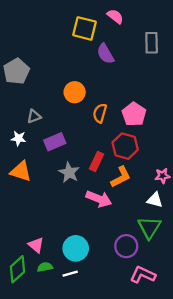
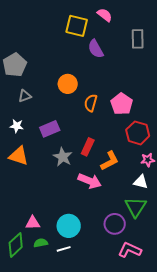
gray triangle: (34, 116) -> (25, 96), moved
red hexagon: (125, 146) -> (138, 133), moved
pink triangle: (36, 245) -> (33, 223), turned -42

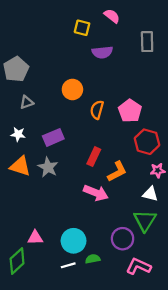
yellow square: (77, 26) -> (82, 28), size x0.7
purple semicircle: (96, 49) -> (102, 52), turned -66
gray star: (63, 157) -> (48, 167), moved
green semicircle: (41, 243) -> (93, 259), moved

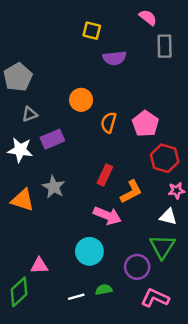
pink semicircle: (112, 16) -> (148, 18), moved
white star: (18, 134) -> (20, 150), size x1.5
purple rectangle: (53, 137) -> (52, 139), moved
orange triangle: (20, 166) -> (23, 200), moved
cyan circle: (74, 241) -> (89, 251), moved

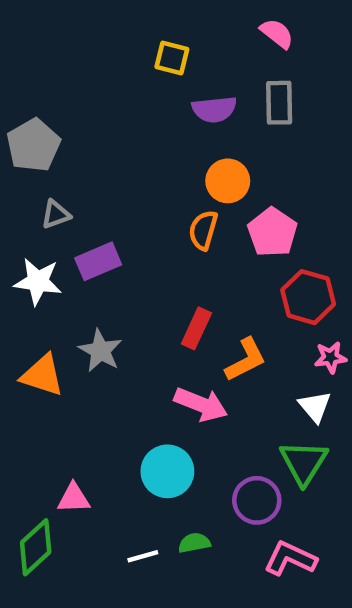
gray rectangle: (165, 46) -> (279, 103), moved
orange circle: (81, 100) -> (228, 181), moved
white triangle: (168, 217) -> (315, 407), turned 36

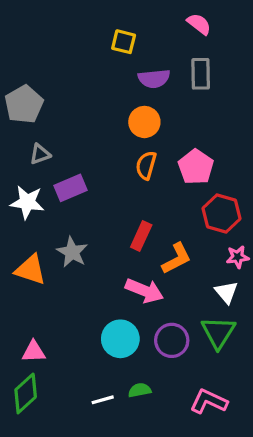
orange circle: (228, 181) -> (144, 122), moved
pink triangle: (74, 498) -> (34, 352), moved
purple circle: (257, 500) -> (172, 340), moved

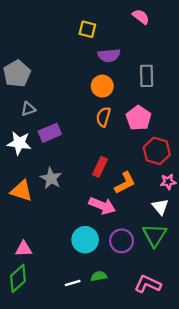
gray rectangle: (201, 74) -> (147, 76), moved

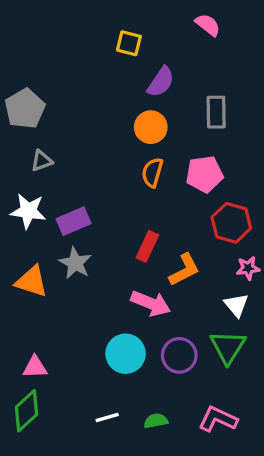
purple semicircle: (109, 55) -> (161, 82), turned -50
pink pentagon: (139, 118) -> (204, 174), turned 30
purple rectangle: (50, 133) -> (74, 221), moved
green semicircle: (99, 276) -> (156, 421), moved

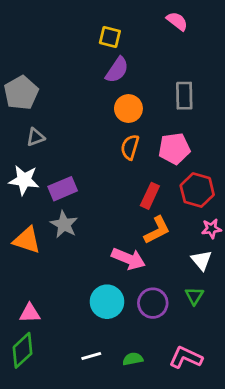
purple semicircle: (161, 82) -> (117, 70), moved
red rectangle: (147, 246) -> (150, 196), moved
green triangle: (228, 347) -> (194, 296), size x0.6

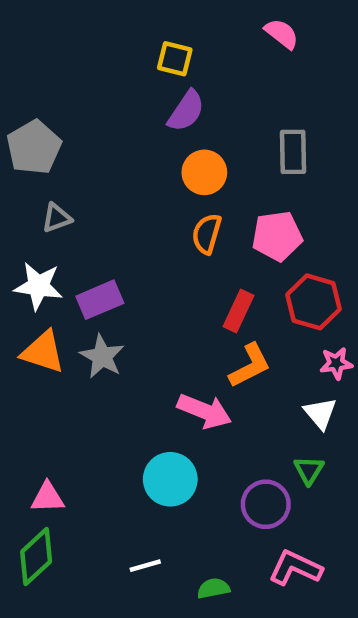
orange triangle: (27, 240) -> (43, 352), moved
purple circle: (153, 303) -> (266, 504), moved
green semicircle: (133, 359) -> (213, 588), moved

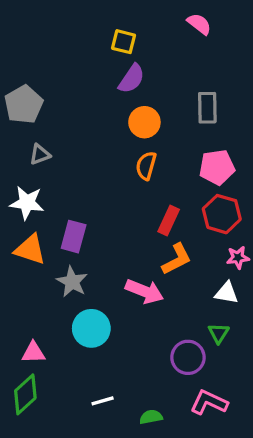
pink pentagon: (277, 236) -> (217, 167), moved
purple rectangle: (100, 300) -> (74, 237), moved, turned -52
gray star: (102, 357) -> (72, 282), moved
white triangle: (320, 413) -> (227, 293), turned -40
cyan circle: (170, 479) -> (91, 328), moved

